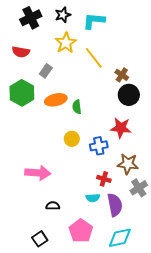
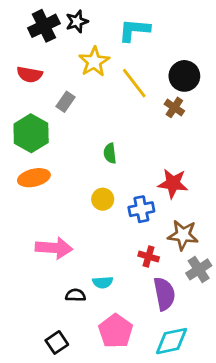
black star: (63, 15) -> (77, 21), moved
black circle: (129, 95) -> (184, 76), moved
orange ellipse: (56, 100) -> (34, 178), moved
cyan semicircle: (93, 198) -> (103, 282), moved

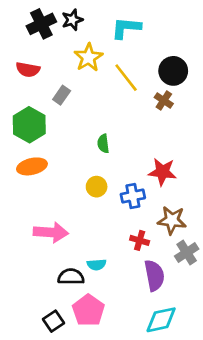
black semicircle: (75, 295) -> (71, 277), size x1.4
pink pentagon: (116, 331) -> (88, 310), moved

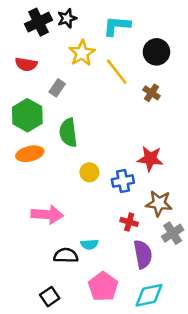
black circle: (173, 71) -> (156, 52), moved
green semicircle: (103, 144) -> (68, 133), moved, size x1.6
pink pentagon: (88, 310) -> (103, 287), moved

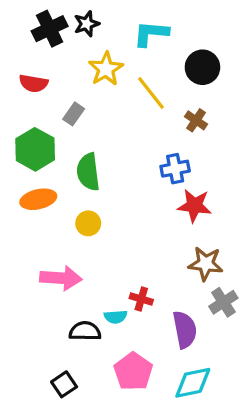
yellow circle: (89, 172) -> (88, 223), moved
blue cross: (123, 181) -> (175, 169), moved
red cross: (129, 222) -> (141, 299), moved

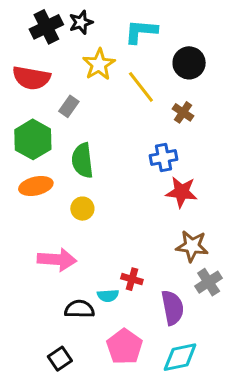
red semicircle: (33, 83) -> (31, 78), size x1.4

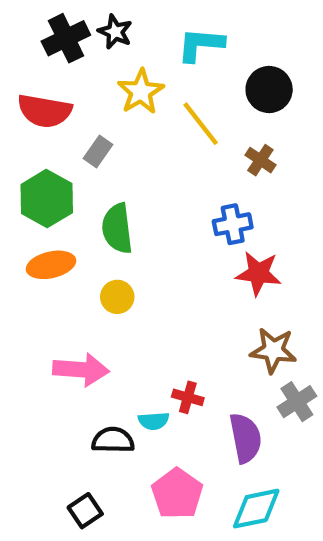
black star: (81, 22) -> (115, 32), turned -30

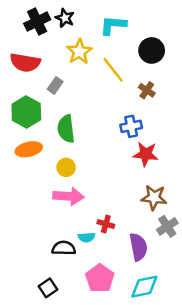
pink arrow: (81, 370) -> (68, 196), moved

